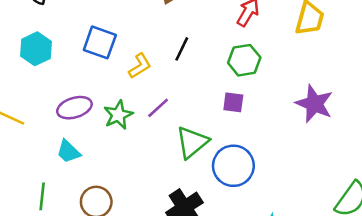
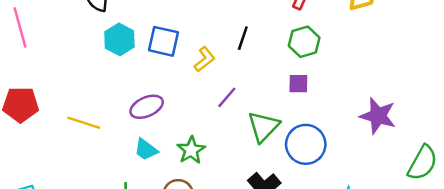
cyan hexagon: (36, 49) -> (119, 39), moved
purple star: (314, 104) -> (378, 116), moved
green star: (118, 115) -> (191, 150), moved

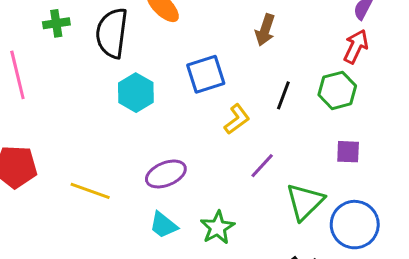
blue square: (164, 41) -> (206, 74), moved, turned -32
green hexagon: (304, 42) -> (337, 90), moved

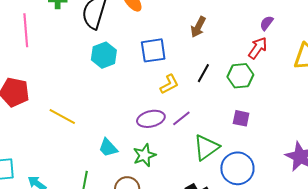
purple ellipse: (166, 174) -> (151, 119), moved

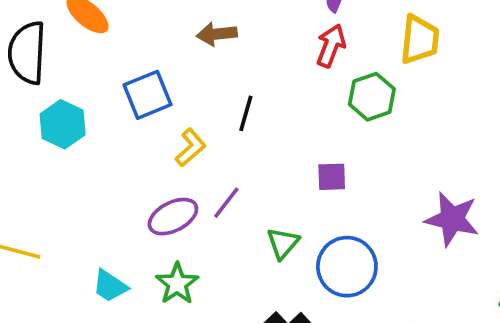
brown arrow: (198, 27) -> (217, 34), turned 70
green hexagon: (240, 76) -> (372, 97), moved
green triangle: (206, 147) -> (283, 243), size x0.7

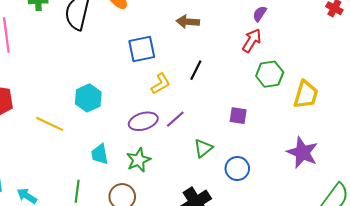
yellow trapezoid: (420, 40) -> (306, 95), moved
cyan hexagon: (63, 124) -> (88, 98), moved
blue circle: (347, 267) -> (237, 168), size x0.7
cyan trapezoid: (110, 286) -> (100, 154), turned 35

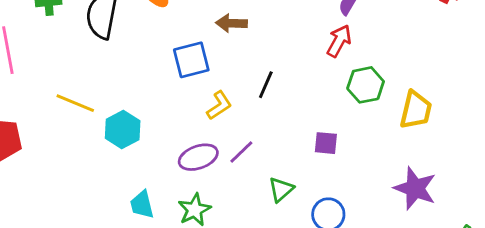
brown arrow: (188, 22) -> (231, 23), moved
yellow line: (50, 124) -> (75, 103), moved

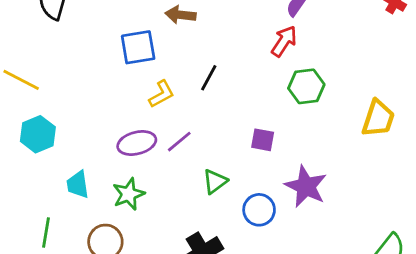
yellow trapezoid: (416, 110) -> (378, 118), moved
cyan hexagon: (123, 130) -> (38, 134), moved
purple star: (415, 188) -> (306, 186), moved

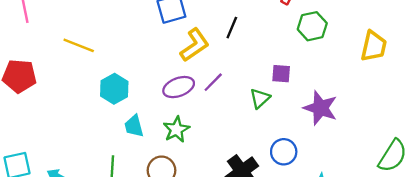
yellow L-shape: (162, 94) -> (195, 45), size x1.4
cyan hexagon: (38, 134) -> (114, 89), moved
green triangle: (215, 181) -> (260, 98), moved
blue circle: (259, 210) -> (284, 152), moved

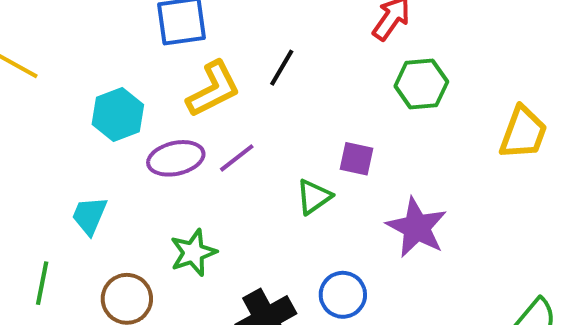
cyan hexagon: (114, 89) -> (118, 115), moved
cyan trapezoid: (134, 126) -> (89, 216), turned 30
green star: (176, 129) -> (193, 253), moved

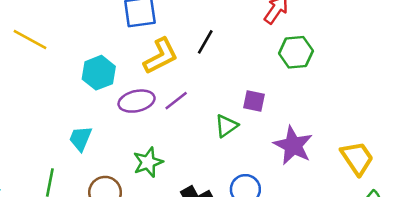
yellow trapezoid: (523, 133) -> (357, 158), moved, turned -54

